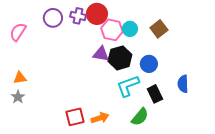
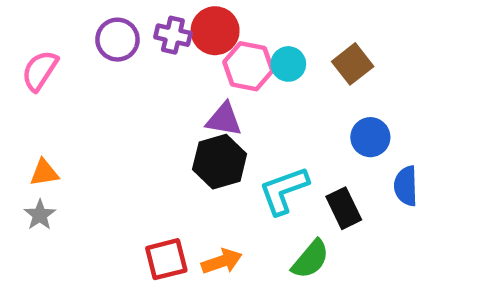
black hexagon: (120, 58) -> (220, 162), moved
blue circle: (149, 64) -> (370, 137), moved

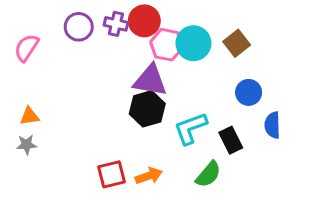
cyan circle: (288, 64) -> (193, 43), size x1.5
purple triangle: (224, 119) -> (150, 80), size x1.4
gray star: (40, 215) -> (27, 145), turned 30

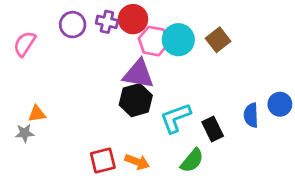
blue circle: (249, 92) -> (280, 104), moved
orange triangle: (30, 116) -> (37, 114), moved
orange arrow: (149, 176) -> (137, 162), turned 40

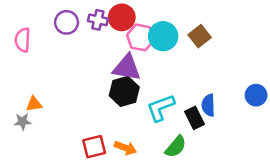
pink semicircle: (25, 44) -> (23, 40), turned -30
blue semicircle: (251, 115) -> (208, 105), moved

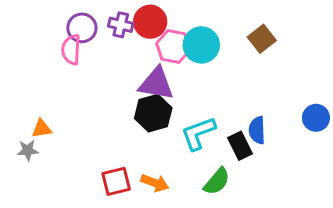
brown square: (200, 36) -> (262, 39), moved
pink semicircle: (23, 40) -> (71, 50), moved

